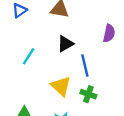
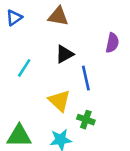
green cross: (88, 94) -> (86, 120), moved

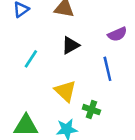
purple semicircle: (112, 43) -> (117, 34), turned 54
blue line: (86, 78) -> (107, 69), moved

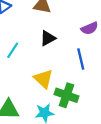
green cross: (91, 110) -> (66, 95), size x1.5

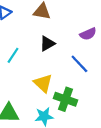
blue line: (81, 59) -> (79, 64), turned -30

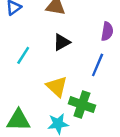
purple semicircle: (88, 34) -> (107, 31), turned -56
blue line: (79, 64) -> (98, 65), turned 66

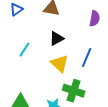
purple semicircle: (107, 31) -> (95, 18), moved
yellow triangle: (57, 87) -> (60, 64), moved

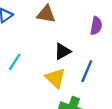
black triangle: (57, 39) -> (62, 51), moved

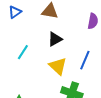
black triangle: (62, 51) -> (55, 39), moved

